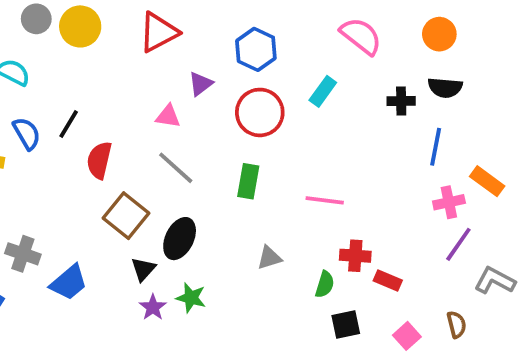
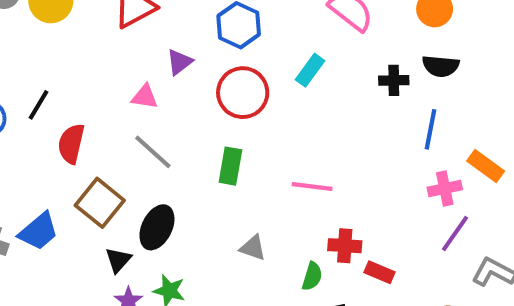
gray triangle: (269, 258) -> (253, 248), turned 36
blue trapezoid: (69, 282) -> (39, 231), moved

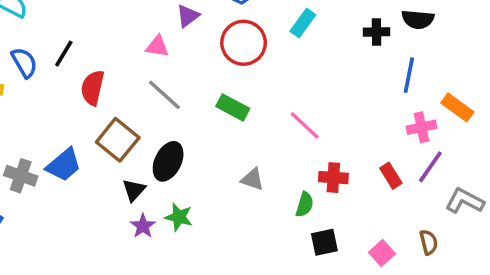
green rectangle: (230, 166) -> (233, 107), turned -72
pink line: (312, 186) -> (305, 125), turned 36
red rectangle: (379, 272) -> (391, 176), moved, turned 35

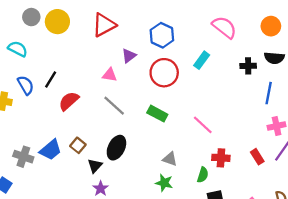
red semicircle: (93, 88) -> (69, 101), turned 35
brown square: (118, 140) -> (78, 145), moved, size x0.6
green star: (179, 217) -> (164, 183), moved

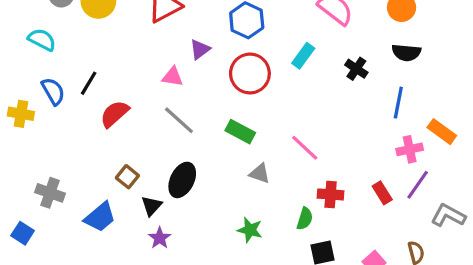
black cross: (248, 66) -> (356, 69), moved, turned 35
blue trapezoid: (51, 150) -> (100, 217), moved
gray triangle: (170, 159) -> (260, 173), moved

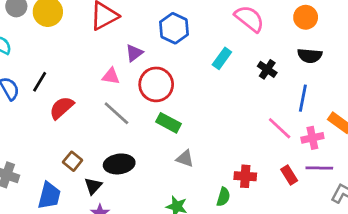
red circle: (250, 74) -> (156, 84), moved
pink line: (305, 148) -> (280, 128), moved
black ellipse: (182, 180) -> (119, 164), turned 56
purple line: (418, 185) -> (319, 168), turned 56
blue trapezoid: (100, 217) -> (49, 195), turned -36

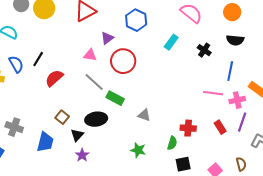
green rectangle: (169, 123) -> (115, 98), moved
pink line: (280, 128) -> (213, 93), turned -36
purple line: (319, 168) -> (242, 122), turned -72

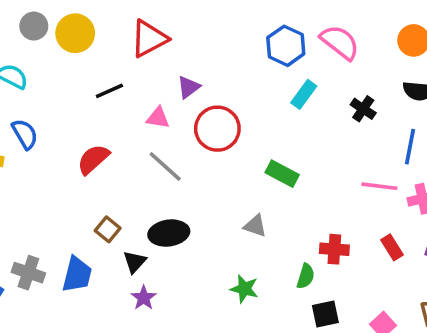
blue hexagon: (136, 20) -> (286, 46), moved
black line: (38, 59) -> (109, 91), moved, turned 35
green rectangle: (115, 98) -> (282, 174), moved
gray cross: (14, 127) -> (28, 273), moved

